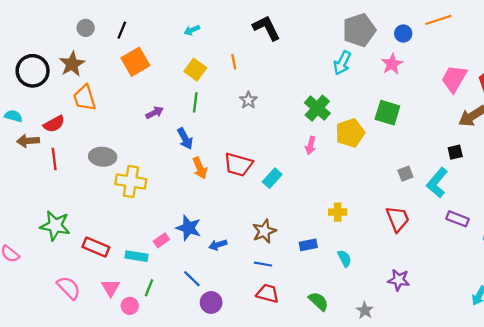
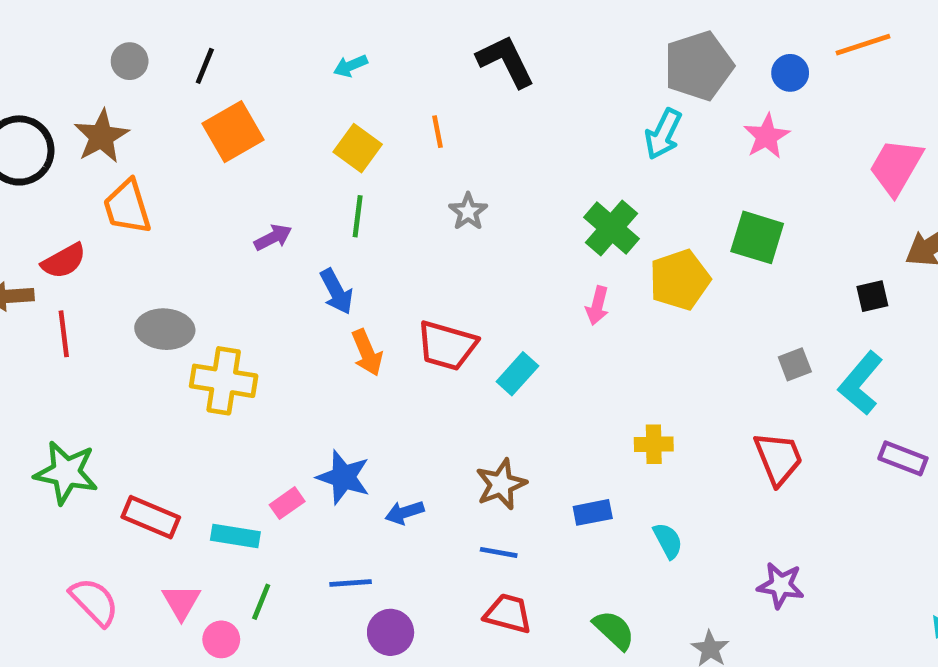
black square: (455, 152) -> (872, 296), moved
blue line: (192, 279) -> (351, 583), turned -48

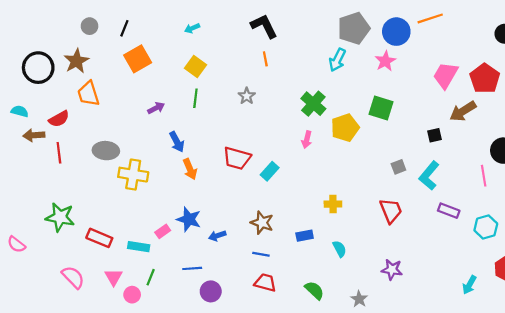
blue circle: (790, 73) -> (396, 32), size x1.6
orange line: (438, 132) -> (265, 59), moved
blue arrow: (336, 291) -> (177, 142), moved
orange arrow: (367, 353) -> (190, 169), moved
brown star: (501, 484) -> (262, 223), turned -30

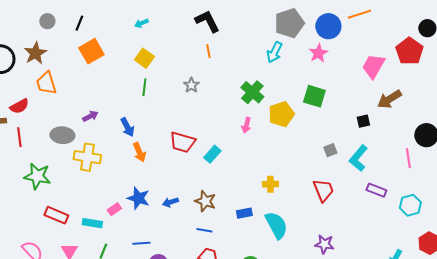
red pentagon: (485, 79) -> (409, 51), moved
purple arrow: (156, 108) -> (90, 116), moved
green star: (60, 217) -> (37, 176), moved
blue arrow: (217, 236) -> (170, 202), moved
cyan semicircle: (340, 249) -> (276, 225), size x1.8

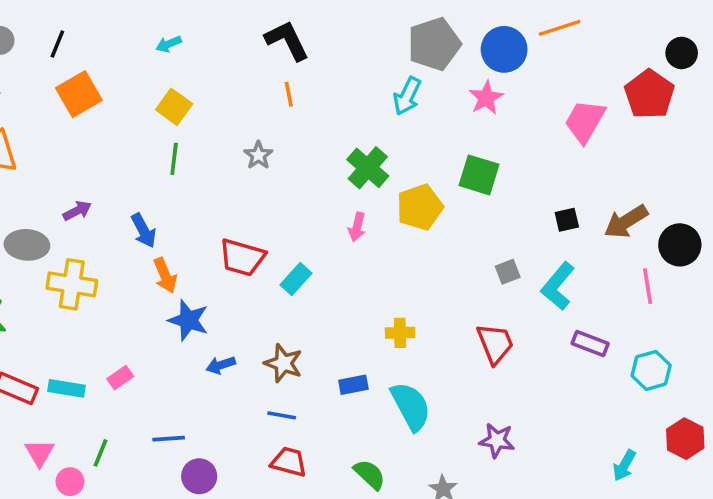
brown arrow: (389, 99) -> (626, 222), moved
blue star: (138, 198) -> (188, 320), moved
cyan rectangle: (92, 223) -> (66, 388), moved

